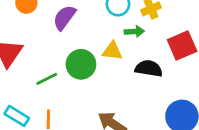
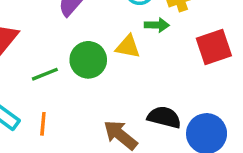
black semicircle: (149, 68) -> (164, 117), moved

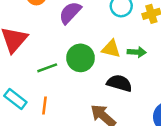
green arrow: (157, 25) -> (137, 52), moved
black semicircle: (164, 117) -> (119, 83), moved

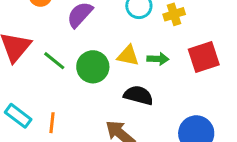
green line: (47, 68) -> (54, 61), moved, turned 60

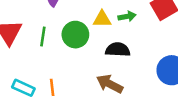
green line: (54, 61) -> (43, 36), turned 72

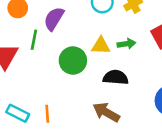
green line: (43, 36) -> (34, 40), moved

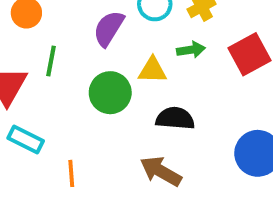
purple semicircle: (54, 19) -> (109, 28), moved
green arrow: (126, 44) -> (191, 50), moved
cyan rectangle: (18, 113) -> (26, 140), moved

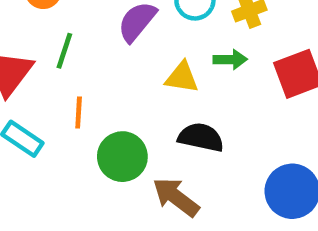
green circle: (110, 93) -> (122, 157), moved
orange line: (71, 173) -> (79, 112), moved

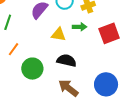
orange line: (79, 112) -> (14, 49), turned 32
brown arrow: (176, 197) -> (68, 88), moved

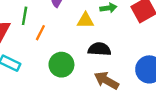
orange line: (14, 49) -> (40, 33), moved

